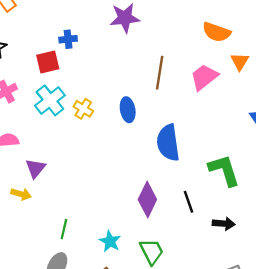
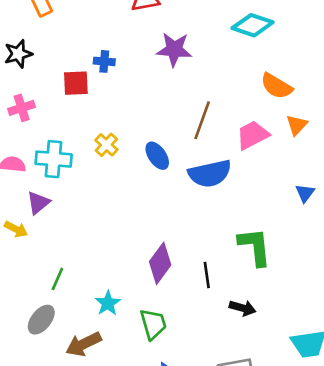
cyan cross: (50, 100) -> (54, 159), moved, turned 32
blue ellipse: (128, 110) -> (157, 156), turned -35
blue semicircle: (168, 143) -> (210, 174), moved, turned -105

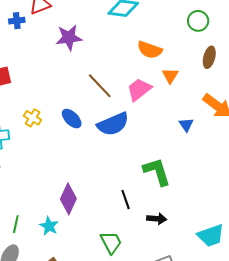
blue cross: (104, 61) -> (17, 21), moved
brown line: (202, 120) -> (100, 86), turned -52
purple diamond: (160, 263) -> (68, 199), moved
cyan star: (108, 303) -> (49, 226), moved
green trapezoid: (153, 324) -> (111, 242), moved

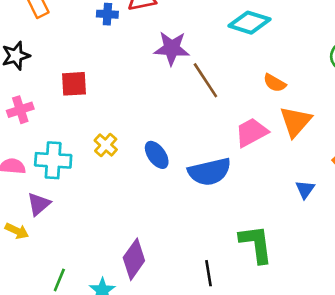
orange semicircle: (150, 50) -> (275, 83), size x0.7
orange triangle: (170, 76) -> (296, 121), size x1.5
brown line: (100, 86) -> (205, 80), moved

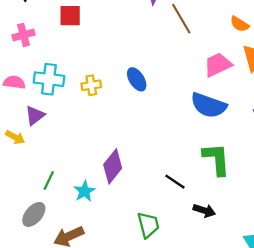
yellow cross: (106, 145) -> (91, 85), moved, turned 36
blue semicircle: (210, 172) -> (209, 105), moved, turned 30
black line: (208, 273) -> (175, 182), turned -50

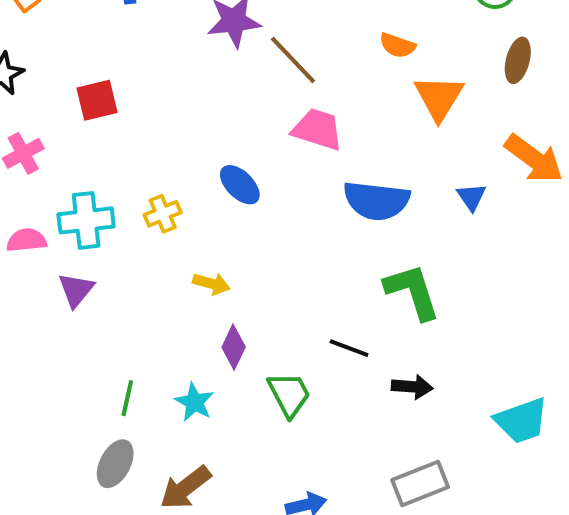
pink trapezoid: (218, 65) -> (317, 129), moved, turned 56
yellow arrow: (15, 137) -> (211, 284), moved
purple diamond: (113, 166) -> (234, 347), size x0.7
green trapezoid: (148, 225) -> (289, 394), moved

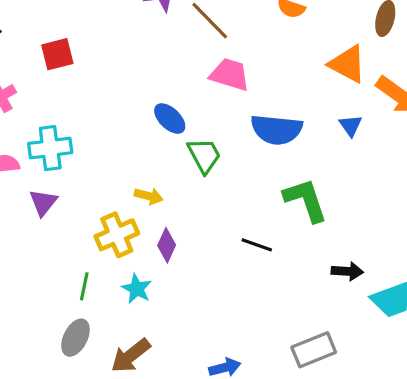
orange triangle: (439, 98) -> (348, 64), moved, turned -33
yellow cross: (163, 214) -> (117, 235), moved, size x1.5
black arrow: (412, 387) -> (347, 271), moved
green trapezoid: (289, 394) -> (204, 155), moved

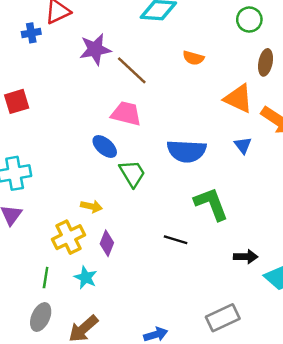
pink trapezoid: (230, 74) -> (126, 114), moved

